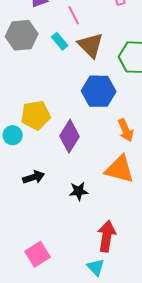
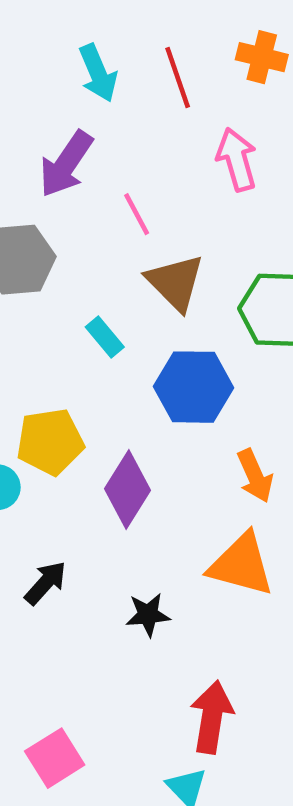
cyan rectangle: (60, 41) -> (105, 337), moved
black arrow: (34, 177) -> (46, 583), turned -30

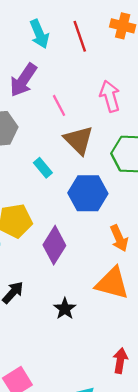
pink arrow: (237, 160) -> (110, 96), moved
black star: (148, 615) -> (65, 309), turned -30
red arrow: (212, 717) -> (120, 361), moved, size x0.7

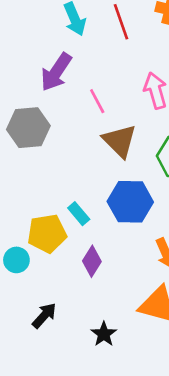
cyan rectangle: (43, 168) -> (79, 214), moved
purple diamond: (54, 245) -> (92, 261), size x0.7

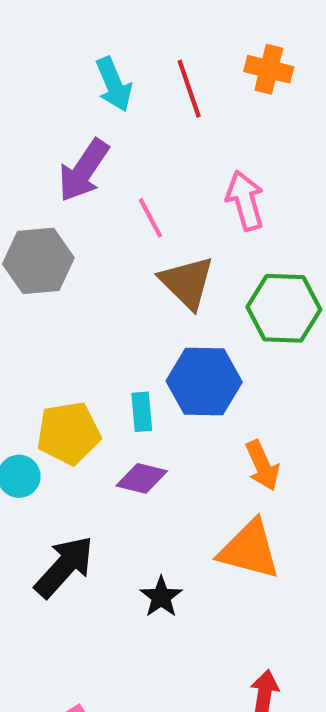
cyan rectangle: (79, 214) -> (142, 412), moved, turned 35
purple diamond: (92, 261) -> (142, 478), turned 72
black arrow: (44, 316) -> (64, 567), size x1.5

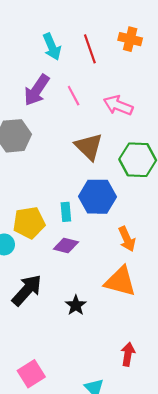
pink arrow: (245, 201) -> (118, 105), turned -52
pink line: (150, 218) -> (74, 96), moved

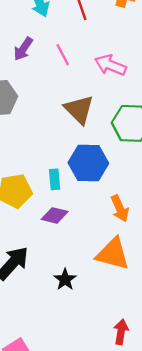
purple arrow: (37, 90) -> (23, 49), size x0.7

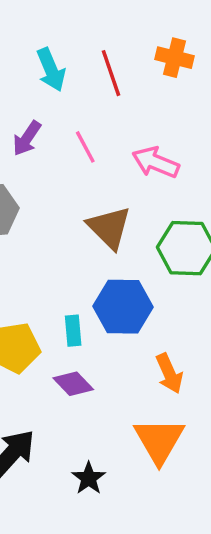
purple diamond: (55, 215) -> (73, 384), turned 32
orange triangle: (113, 254) -> (159, 440), turned 45

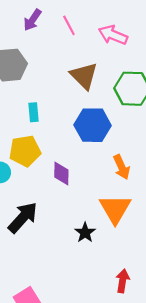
cyan rectangle: (73, 331) -> (34, 112), moved
purple diamond: (73, 384) -> (61, 173), turned 45
black star: (89, 478) -> (85, 233), moved

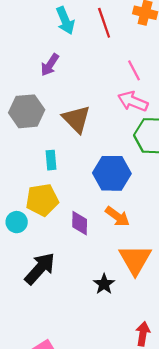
pink line: (69, 25) -> (134, 70), moved
pink arrow: (113, 35) -> (133, 101), moved
brown triangle: (84, 76) -> (76, 119), moved
orange arrow: (122, 167) -> (117, 217), moved, turned -30

